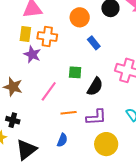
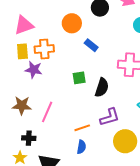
pink line: (49, 91) -> (47, 112), moved
orange line: (69, 113) -> (82, 128), moved

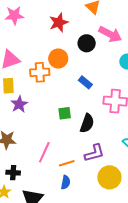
blue rectangle: (91, 45) -> (85, 82), moved
orange cross: (44, 49) -> (40, 72), moved
purple star: (34, 70) -> (19, 104), turned 30
pink line: (47, 112) -> (44, 152), moved

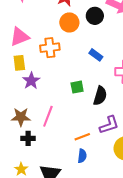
orange circle: (58, 59) -> (69, 22), moved
pink line: (44, 152) -> (48, 116), moved
black cross: (13, 173) -> (28, 138), moved

